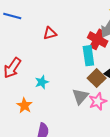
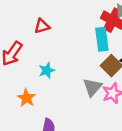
red triangle: (50, 33) -> (42, 26), moved

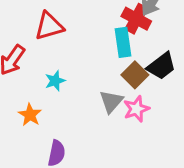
red triangle: (42, 26) -> (49, 26), size x1.5

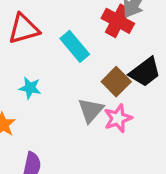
cyan rectangle: (123, 42) -> (75, 46), moved, turned -32
cyan star: (55, 81) -> (30, 88), turned 30

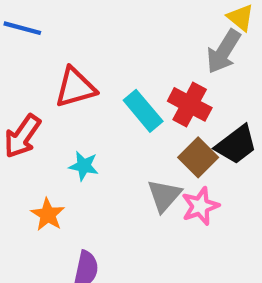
red cross: (118, 21) -> (190, 104), moved

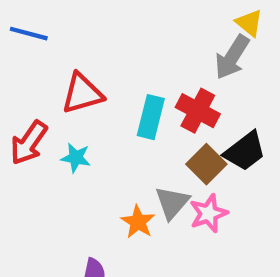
cyan rectangle: (143, 111) -> (151, 117), turned 54
cyan star: (84, 166) -> (76, 158), moved
orange star: (48, 215) -> (138, 222), moved

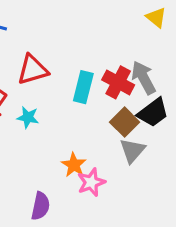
gray arrow: (232, 57) -> (144, 78), moved, turned 120
gray triangle: (172, 203) -> (132, 151), moved
pink star: (209, 213) -> (91, 182), moved

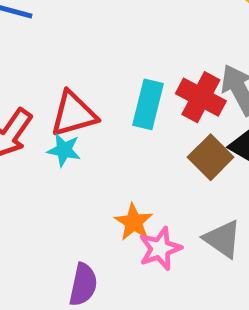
red triangle: (33, 70) -> (74, 114), moved
gray triangle: (132, 151) -> (223, 239), moved, turned -36

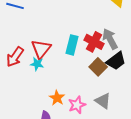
red triangle: (74, 114) -> (41, 49), turned -35
orange star: (134, 222) -> (57, 98), moved

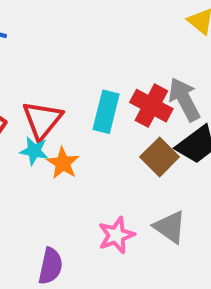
orange star: (57, 98) -> (63, 163), moved

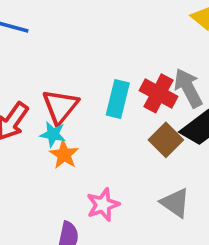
orange star: (63, 163) -> (64, 155), moved
pink star: (116, 235) -> (103, 205), moved

